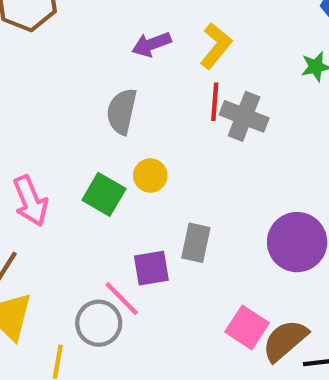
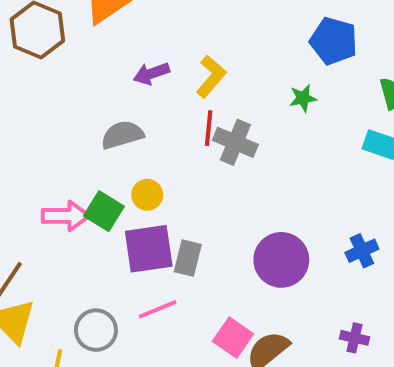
gray semicircle: (122, 111) -> (122, 135), turned 60
pink arrow: (30, 201) -> (66, 216), moved, turned -69
purple square: (151, 268) -> (149, 249), moved, size x1.5
pink line: (122, 299) -> (158, 309), moved, turned -69

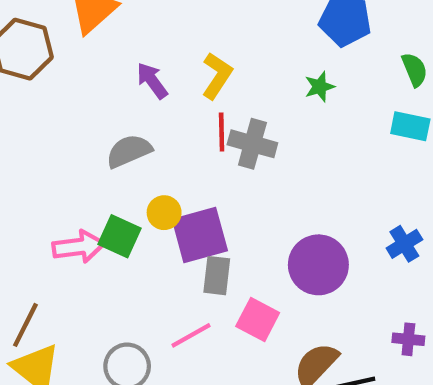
purple arrow: (151, 73) -> (152, 81), turned 80
purple square: (149, 249) -> (200, 235), moved
pink square: (233, 338) -> (258, 320), moved

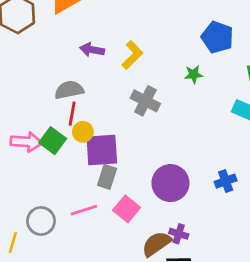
purple arrow: (152, 81) -> (92, 50), turned -55
red line: (222, 132) -> (72, 114), moved
purple cross: (408, 339) -> (179, 234), moved

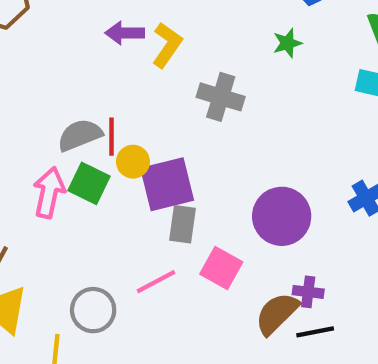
yellow L-shape: (132, 55) -> (167, 45), moved
gray semicircle: (69, 90) -> (80, 135), moved
pink arrow: (26, 142) -> (49, 193), turned -72

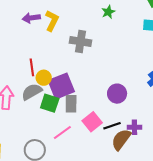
gray semicircle: (80, 135) -> (32, 92), moved
green square: (89, 183) -> (50, 103), moved
purple circle: (282, 216) -> (117, 94), size x0.7
pink square: (221, 268) -> (92, 122), turned 30
black line: (315, 332) -> (112, 126), moved

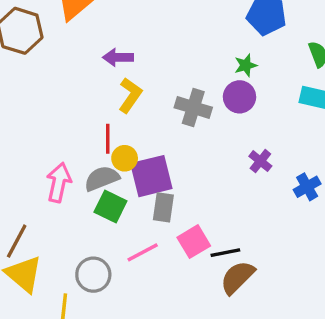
yellow L-shape: (52, 21) -> (130, 95), moved
purple circle: (117, 94) -> (239, 97), moved
green square: (50, 103) -> (110, 206), moved
purple cross: (134, 127) -> (260, 161), moved, turned 32

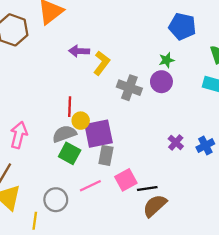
yellow L-shape: (130, 95) -> (102, 63), moved
purple cross: (260, 161) -> (176, 142), moved
pink arrow: (59, 182) -> (19, 135), moved

